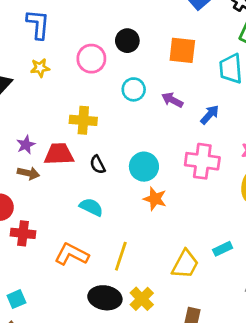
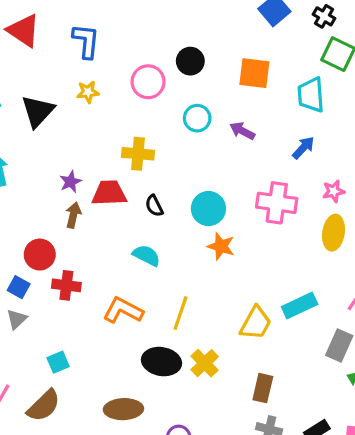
blue arrow: (210, 115) -> (303, 148), moved
brown arrow: (28, 173) -> (73, 215), turned -90
cyan rectangle: (223, 249) -> (300, 306), size x1.5

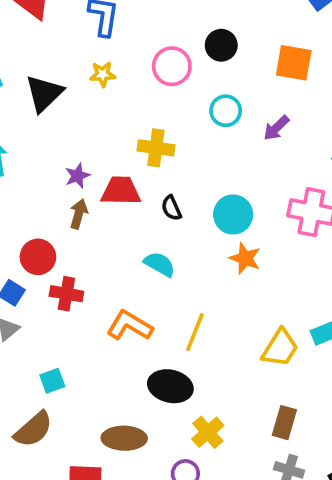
purple arrow: (242, 131) -> (276, 128), turned -75
yellow cross: (205, 363) -> (208, 432), moved

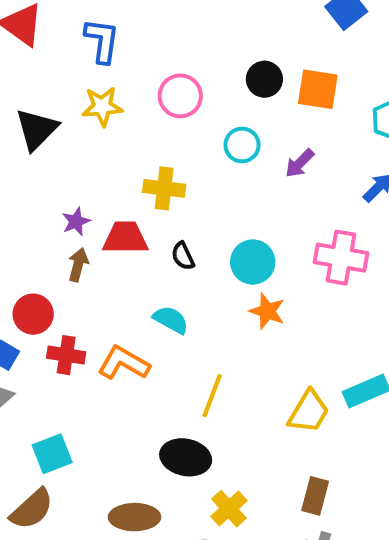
black circle: (221, 45) -> (264, 79), moved
yellow star: (103, 74) -> (102, 106), size x1.4
orange L-shape: (130, 326) -> (124, 363), moved
cyan square: (52, 381) -> (52, 454), size x1.4

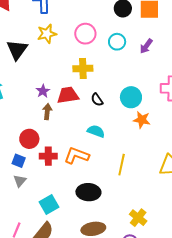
pink circle: (180, 96) -> (85, 34), moved
black ellipse: (186, 457) -> (88, 192), moved

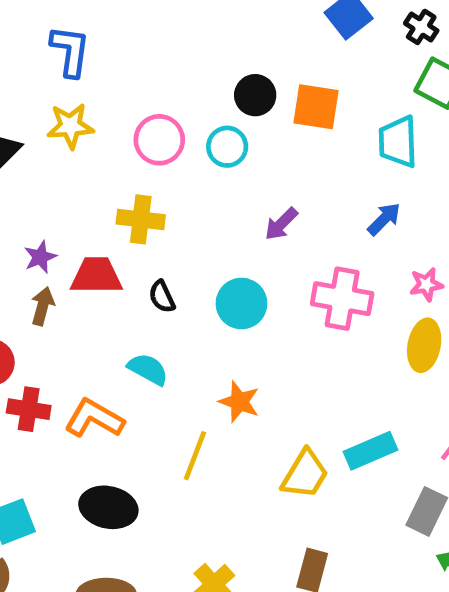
cyan circle: (117, 42) -> (227, 147), moved
purple arrow: (146, 46) -> (281, 224), moved
orange star: (142, 120) -> (239, 402), moved

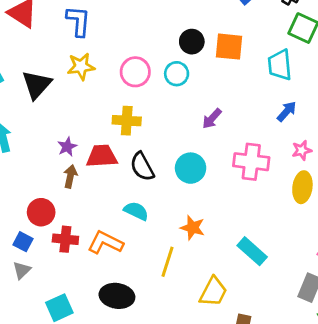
blue arrow: (384, 219) -> (287, 111), moved
black semicircle: (162, 297) -> (142, 167), size x1.5
cyan rectangle: (370, 451) -> (252, 251), moved, turned 68
yellow trapezoid: (305, 474) -> (213, 292), moved

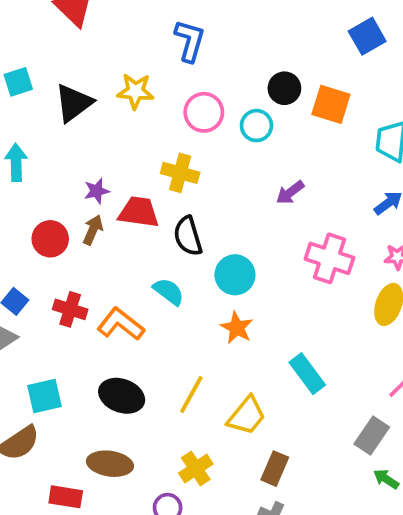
blue L-shape: (78, 21) -> (190, 41), moved
cyan circle: (191, 168) -> (235, 275), moved
red circle: (41, 212) -> (50, 239), moved
yellow line: (168, 262) -> (191, 395), moved

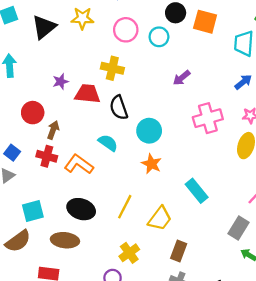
brown arrow: (93, 230) -> (53, 130), moved
pink cross: (329, 258) -> (208, 118), turned -32
brown ellipse: (110, 464) -> (65, 240), moved

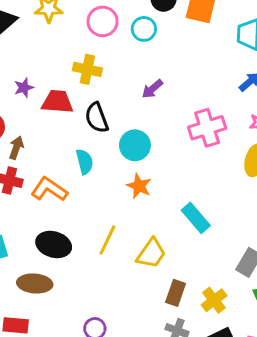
purple arrow: (182, 78) -> (152, 89), moved
cyan semicircle: (108, 143) -> (85, 162), turned 42
yellow cross: (129, 253) -> (214, 300), moved

